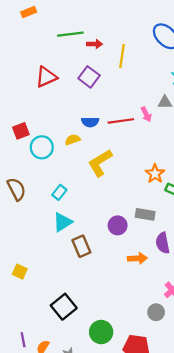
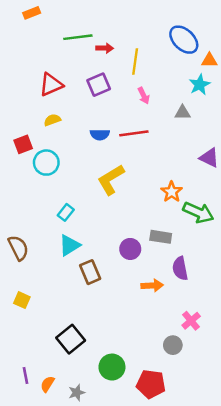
purple square: (89, 77) -> (99, 85), turned 30
pink arrow: (146, 114) -> (144, 96), moved
yellow semicircle: (73, 140) -> (52, 120), moved
brown semicircle: (16, 189) -> (18, 248), moved

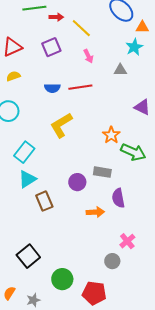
yellow line: (135, 62) -> (81, 28), turned -55
cyan rectangle: (66, 212) -> (24, 152), size x1.5

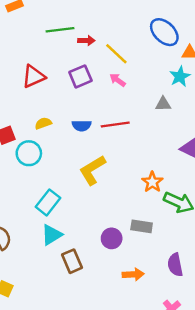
pink arrow: (88, 56) -> (118, 80), moved, turned 152
yellow semicircle: (13, 76) -> (43, 123), moved
purple semicircle: (118, 198) -> (175, 265), moved

